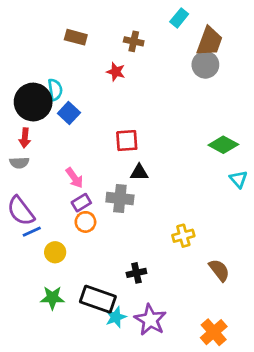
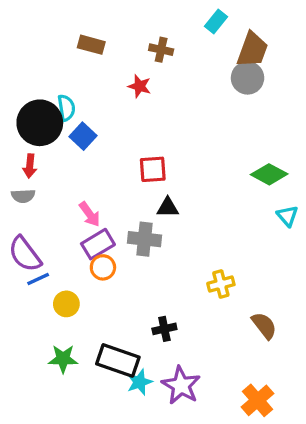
purple rectangle: (81, 203) -> (98, 244), size x1.4

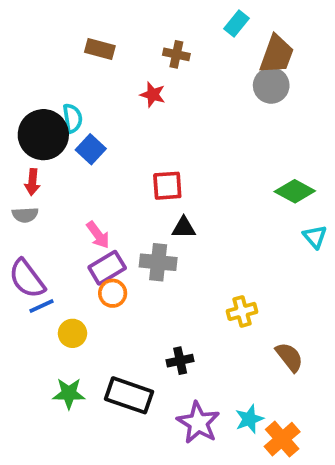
cyan star: (139, 382) -> (249, 419), moved

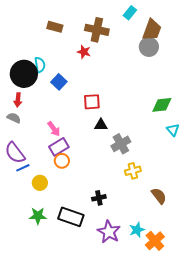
brown cross: (176, 54) -> (97, 30), size x1.6
blue square: (91, 149) -> (59, 82), moved
green diamond: (295, 191) -> (162, 105), turned -35
gray semicircle: (25, 215) -> (14, 118), turned -152
gray cross: (158, 262) -> (121, 144), moved, turned -36

